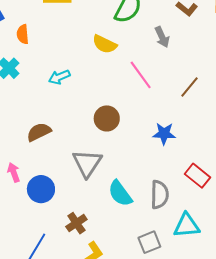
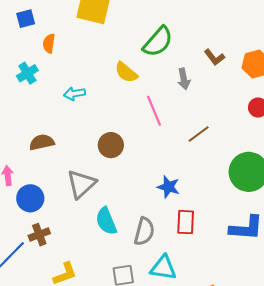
blue star: (164, 134) -> (168, 187), moved
red rectangle: (198, 176) -> (186, 222), turned 40
brown cross: (76, 223) -> (39, 235), moved

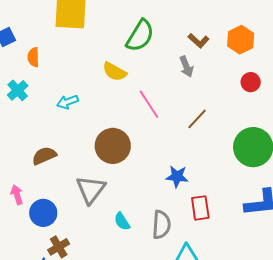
gray arrow: (184, 79) -> (186, 67), moved
brown circle: (111, 145) -> (113, 146), size x1.4
cyan semicircle: (106, 221) -> (122, 221), size x0.7

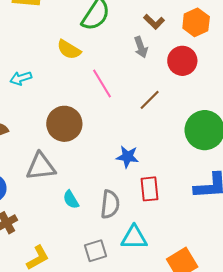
red circle: (251, 82) -> (182, 61), moved, size x1.5
gray triangle: (91, 190) -> (41, 167), turned 44

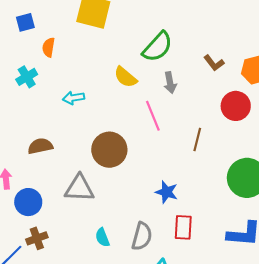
gray arrow: (141, 47) -> (170, 83), moved
brown line: (150, 100) -> (197, 139), turned -40
cyan semicircle: (71, 200) -> (102, 237), moved

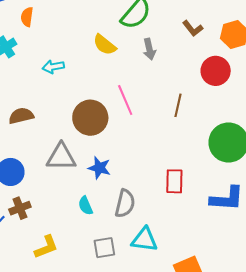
pink line: (153, 116) -> (125, 100), moved
blue star: (167, 192) -> (99, 168), moved
red rectangle: (183, 227) -> (174, 181), moved

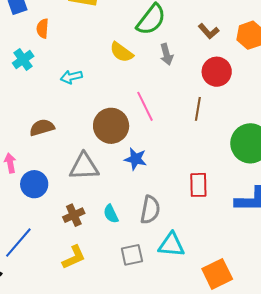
red circle: (216, 71) -> (217, 72), moved
blue star: (99, 168) -> (136, 159), moved
brown cross: (20, 208) -> (74, 215), moved

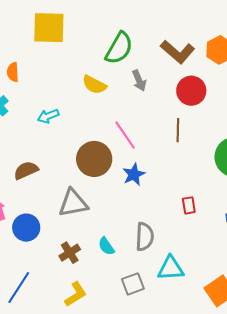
brown L-shape: (209, 31) -> (178, 52), size x1.6
blue star: (136, 159) -> (134, 174), moved, turned -30
red rectangle: (198, 185) -> (189, 205), size x0.7

